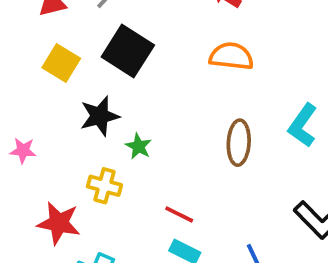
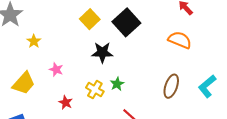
green star: (138, 146) -> (117, 84), moved
pink star: (23, 151) -> (56, 70), moved
red star: (59, 223) -> (66, 103), size x0.6

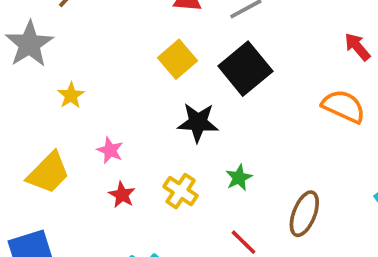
green star: (117, 84) -> (239, 178), moved
brown ellipse: (171, 86) -> (304, 214), moved
red star: (66, 103) -> (122, 195), moved

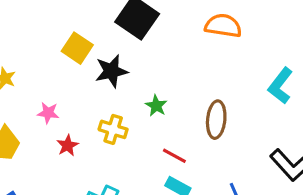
yellow square: (178, 59) -> (77, 48), moved
red star: (122, 195) -> (68, 145), turned 30

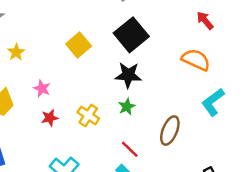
black star: (111, 71) -> (128, 75), moved
cyan L-shape: (280, 86) -> (213, 102), moved

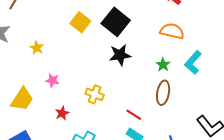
yellow square: (79, 45) -> (80, 22), moved
yellow star: (16, 52) -> (37, 48), moved
green star: (127, 107) -> (163, 65), moved
red star: (50, 118) -> (62, 113), moved

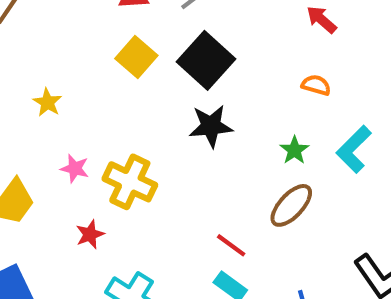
orange semicircle: (172, 31) -> (316, 85), size x0.6
brown ellipse: (163, 93) -> (291, 205), turned 30
yellow cross: (95, 94) -> (130, 182), moved, size x1.4

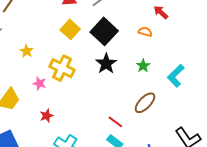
orange semicircle: (316, 85) -> (145, 32), moved
black star: (211, 126) -> (106, 64), turned -30
green star: (294, 150) -> (143, 66), moved
yellow cross: (130, 182) -> (62, 68), moved

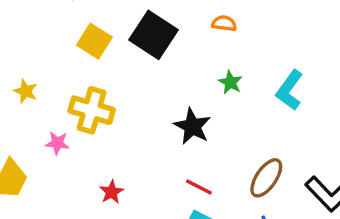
black star: (106, 64) -> (192, 126), moved
brown ellipse: (145, 103) -> (266, 178), moved
red star: (46, 116) -> (112, 192), moved

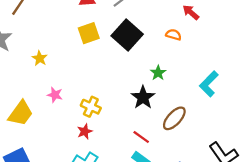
yellow square: (94, 41) -> (89, 33), turned 30
green star: (230, 82) -> (158, 73), moved
yellow cross: (92, 110) -> (91, 107), moved, size x0.7
brown ellipse: (266, 178) -> (174, 118), moved

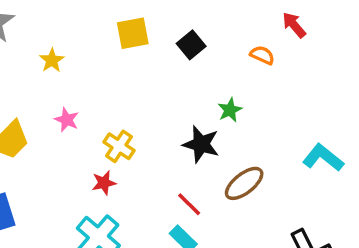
black square: (127, 35) -> (191, 45), size x0.6
cyan L-shape: (209, 84) -> (323, 158), moved, turned 75
black star: (143, 97) -> (201, 144), turned -30

